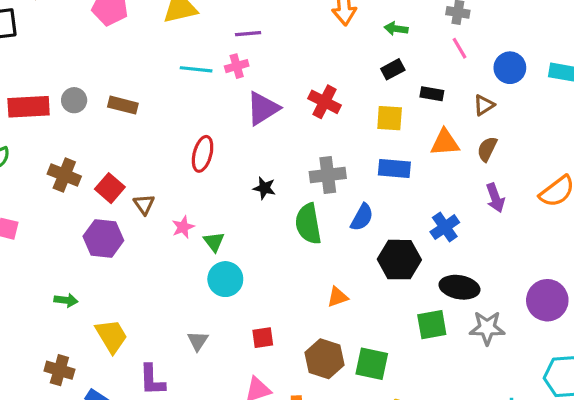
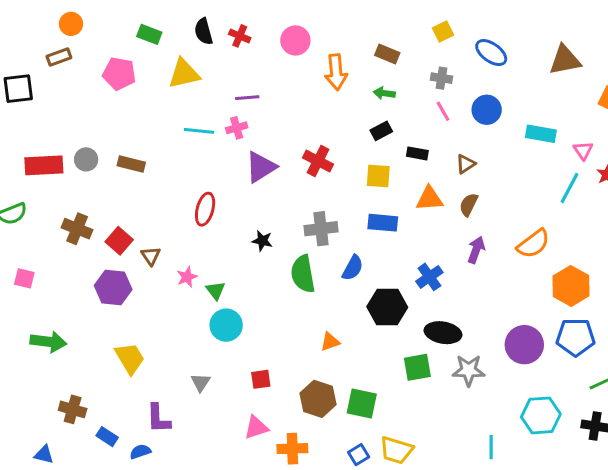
blue circle: (510, 68) -> (487, 110), moved
purple arrow: (495, 198) -> (476, 250), turned -140
green arrow: (66, 300) -> (48, 342), moved, size x1.6
yellow trapezoid: (111, 336) -> (130, 358), moved

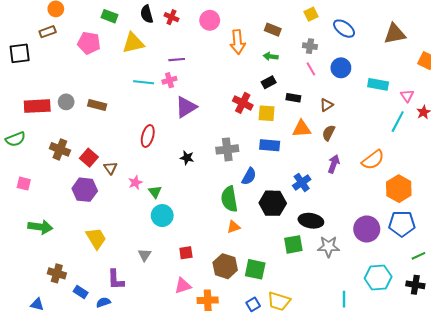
red cross: (318, 161) -> (243, 103), moved
green semicircle: (303, 274) -> (229, 199), moved

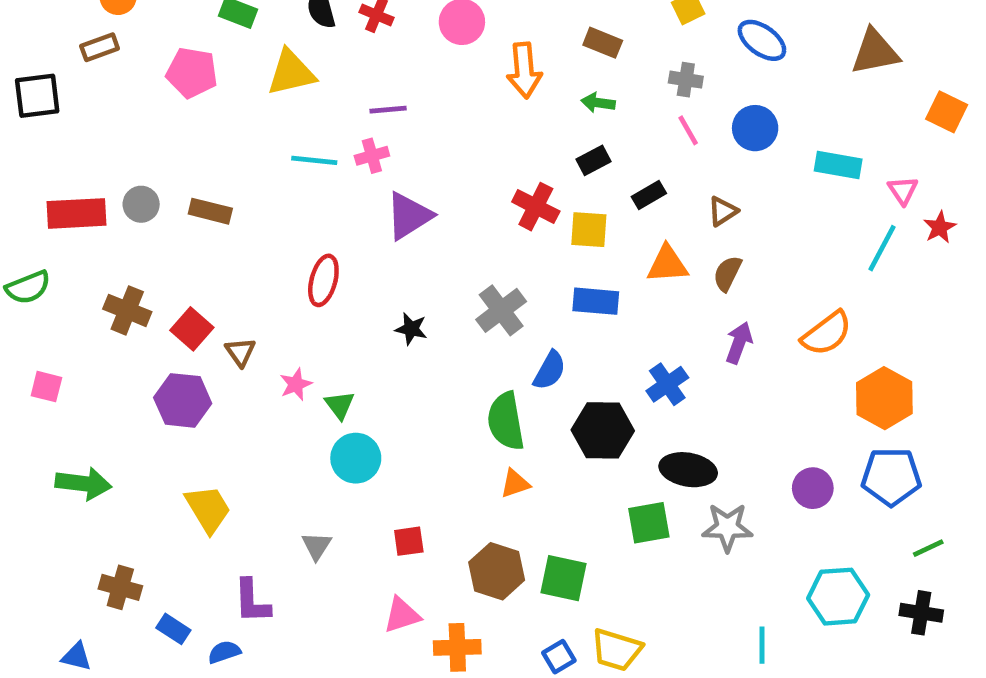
black rectangle: (293, 98) -> (649, 195), turned -40
gray cross: (227, 149) -> (501, 310), turned -30
purple circle: (367, 229) -> (813, 488), size x0.7

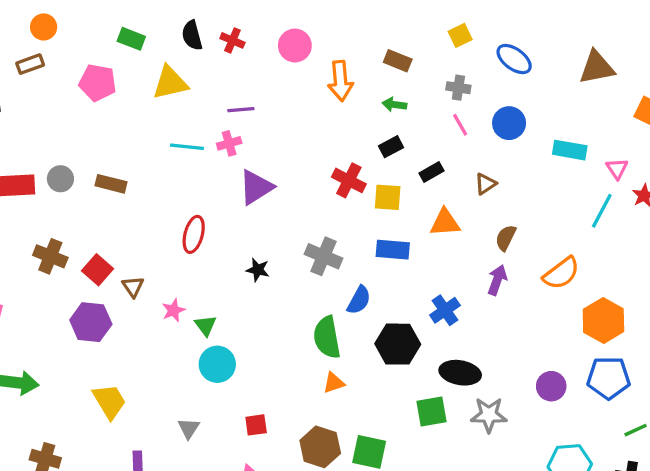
brown semicircle: (727, 273) -> (506, 238), moved
gray cross: (501, 310) -> (324, 256), turned -30

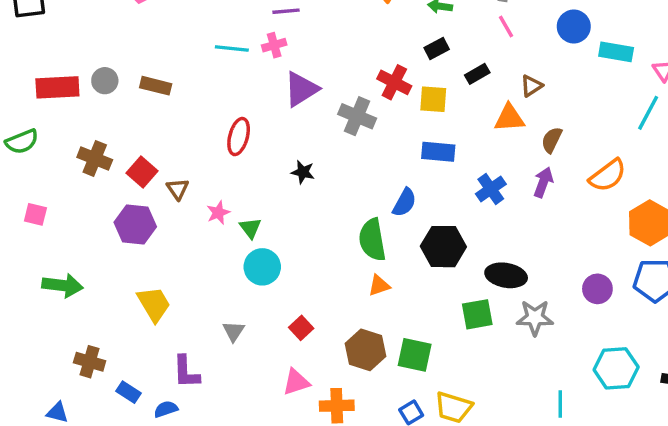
blue circle: (509, 123) -> (574, 26), moved
orange triangle: (445, 223) -> (509, 118), moved
gray cross: (324, 256) -> (357, 116), moved
blue cross: (445, 310) -> (491, 189), moved
red square: (256, 425) -> (301, 328), turned -35

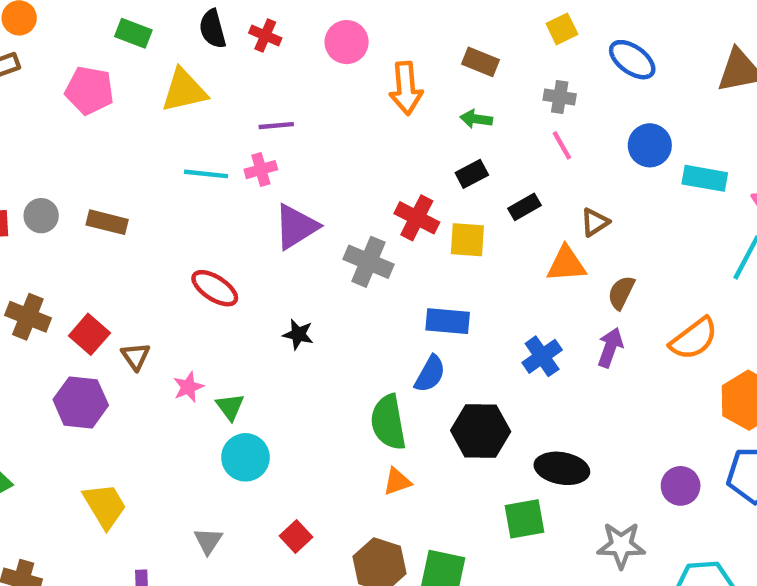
red ellipse: (239, 137) -> (215, 288), turned -72
blue rectangle: (438, 152) -> (448, 321), moved
gray star: (535, 318) -> (621, 545), moved

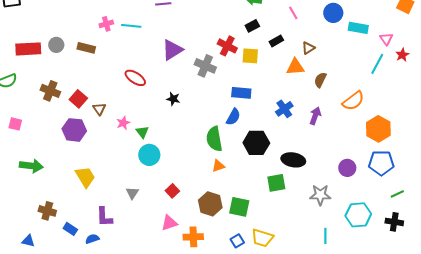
pink cross: (261, 170) -> (106, 24), moved
purple arrow: (610, 347) -> (315, 116), moved

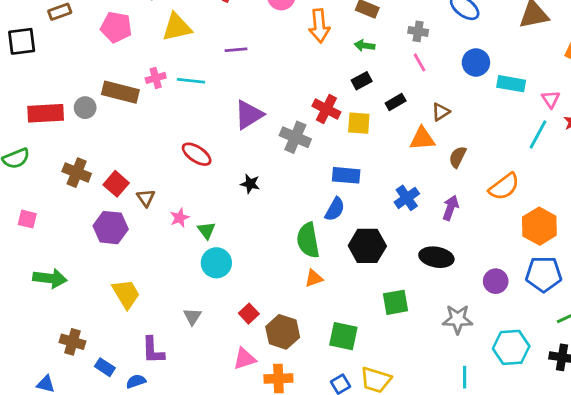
brown rectangle: (86, 48) -> (120, 92), moved, size x1.4
black ellipse: (293, 160) -> (436, 257), moved
brown hexagon: (210, 204) -> (283, 332), moved

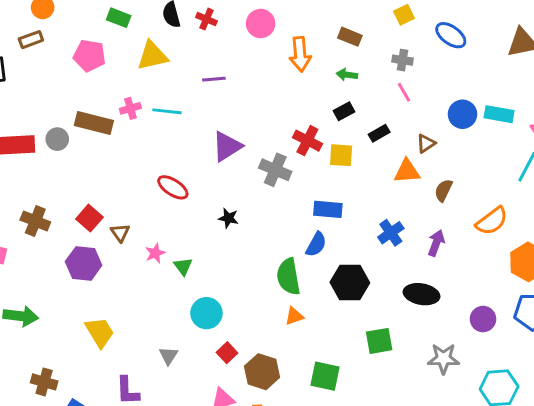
blue circle: (476, 62) -> (463, 114), moved
brown cross: (77, 173) -> (35, 221), moved
cyan circle: (216, 263) -> (206, 313), moved

